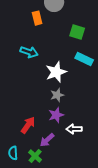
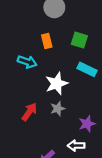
orange rectangle: (37, 18) -> (47, 41), moved
purple star: (56, 115) -> (87, 124), moved
red arrow: (28, 125) -> (29, 112), moved

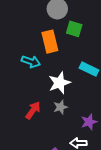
green square: (79, 40) -> (74, 29), moved
orange rectangle: (47, 41) -> (50, 42), size x1.5

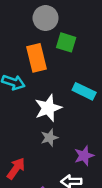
red arrow: (33, 110) -> (16, 168), moved

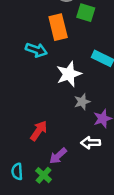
gray star: (49, 138) -> (82, 102), moved

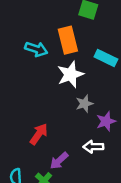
orange rectangle: (58, 27) -> (68, 40), moved

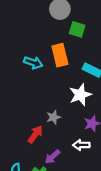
white star: (70, 74) -> (80, 95), moved
gray star: (84, 104) -> (54, 117), moved

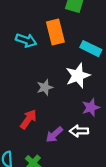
gray star: (54, 117) -> (45, 87), moved
purple arrow: (52, 157) -> (54, 135), moved

